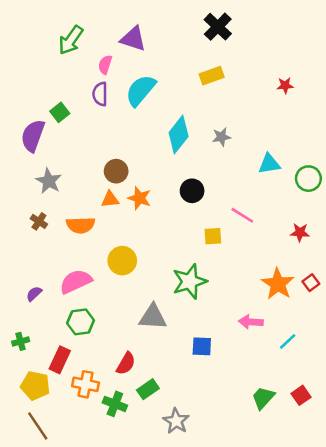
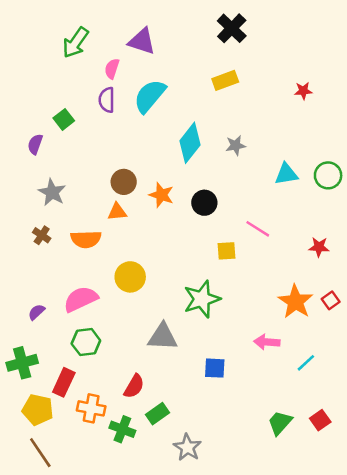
purple semicircle: (33, 136) -> (35, 144), size x0.6
green circle: (308, 179) -> (328, 175), moved
orange star: (139, 198) -> (161, 195), moved
green cross: (21, 341) -> (22, 363), size x1.6

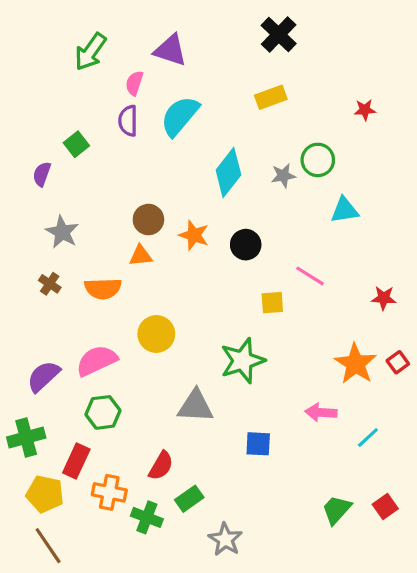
green circle: (328, 175) -> (318, 160), moved
purple semicircle: (36, 312) -> (43, 376), size x1.6

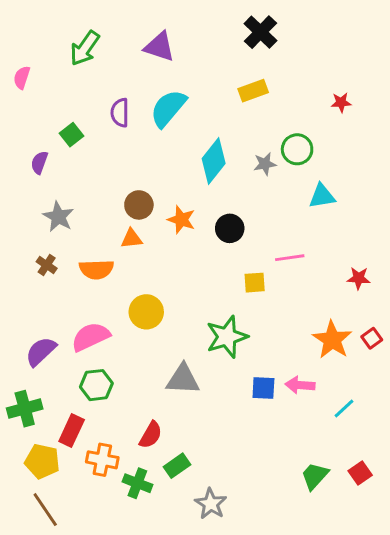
pink semicircle: (134, 83) -> (22, 78), moved
pink line: (310, 276) -> (290, 258), turned -40
blue square: (258, 444) -> (263, 388), moved

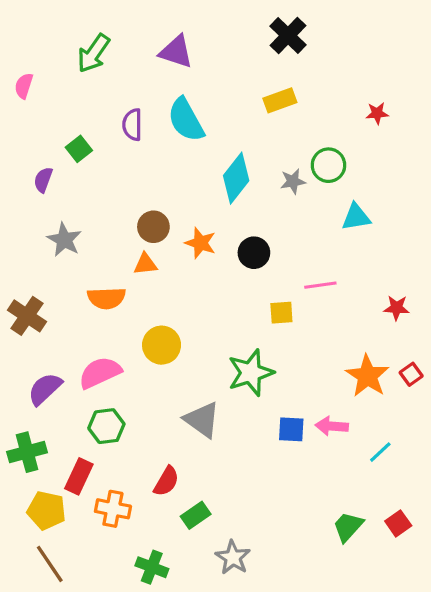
cyan semicircle: (168, 108) -> (186, 120), turned -69
brown cross: (47, 265) -> (27, 316), moved, size x1.6
gray triangle: (183, 379) -> (202, 420), turned 33
green cross: (137, 483) -> (152, 567), moved

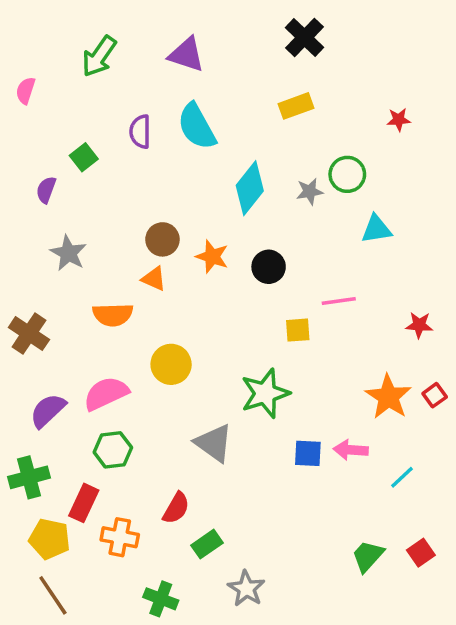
orange triangle: (145, 264) -> (154, 279), turned 30

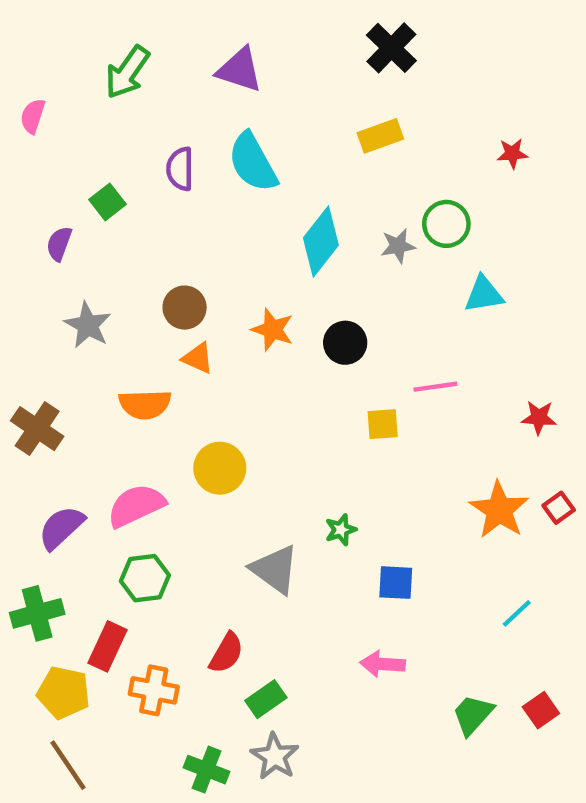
brown circle: (162, 239) -> (185, 308), moved
green star: (265, 393) -> (341, 530), moved, size x0.5
pink arrow: (351, 450) -> (383, 664), moved
gray star: (246, 589) -> (275, 756), moved

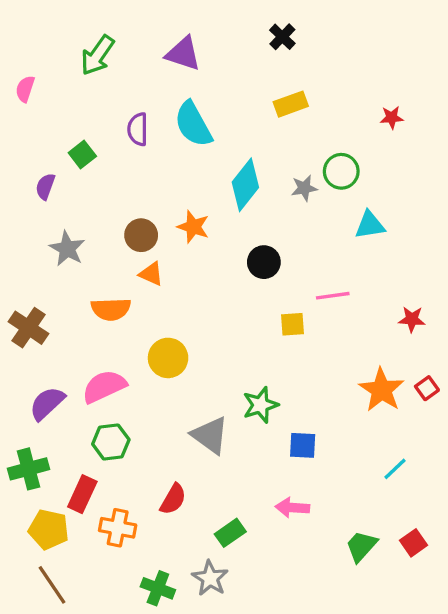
black cross: (391, 48) -> (282, 37), moved, size x0.7
orange star: (273, 330) -> (193, 227), moved
green star: (341, 530) -> (261, 405), size x1.5
green rectangle: (266, 699) -> (230, 533), moved

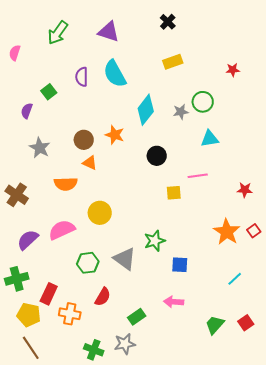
cyan triangle: (370, 225) -> (210, 139), moved
green hexagon: (111, 442) -> (88, 263), moved
gray star: (210, 578) -> (125, 344), turned 30

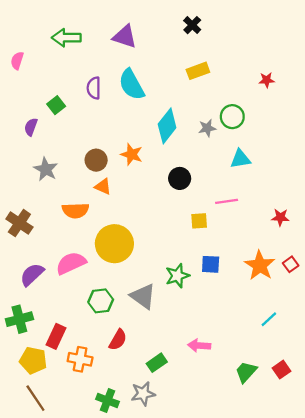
green arrow: (58, 33) -> (66, 38), turned 55
yellow circle: (100, 213) -> (114, 244), size x1.4
blue square: (180, 265) -> (211, 264), moved

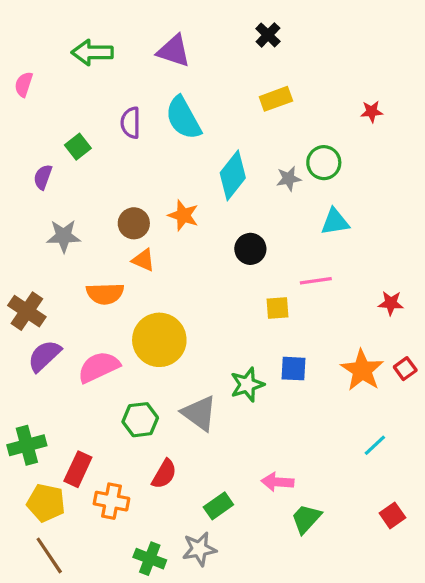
gray star: (46, 169) -> (64, 236), turned -30
purple semicircle: (32, 275) -> (44, 356), moved
green trapezoid: (246, 372) -> (306, 519), moved

